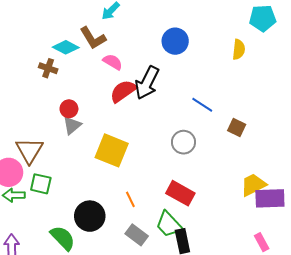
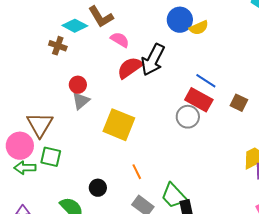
yellow semicircle: (239, 49) -> (199, 28), moved, turned 60
red rectangle: (180, 193) -> (199, 100), moved
black circle: (90, 216) -> (98, 188), size x0.6

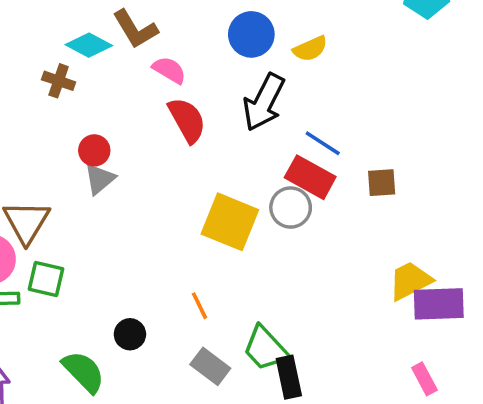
blue circle: (180, 20) -> (251, 34), moved
black arrow: (153, 60) -> (264, 102), moved
red semicircle: (130, 68) -> (187, 120), turned 96
brown square: (239, 103) -> (382, 183), turned -30
yellow square: (119, 125) -> (230, 222), moved

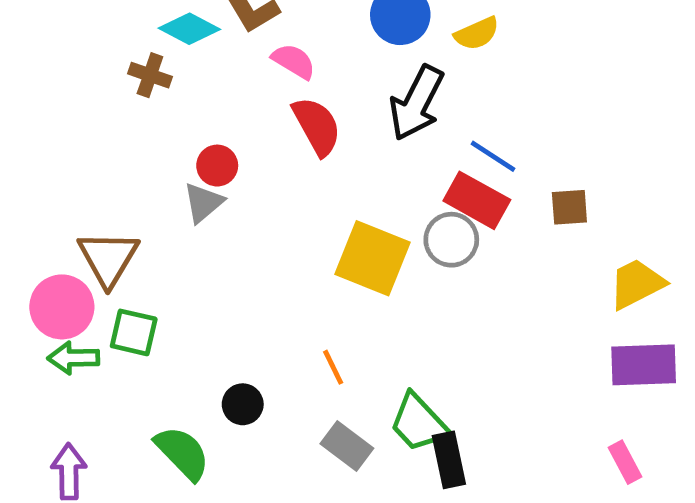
red circle: (94, 150) -> (217, 166), moved
yellow trapezoid: (410, 281) -> (637, 284), moved

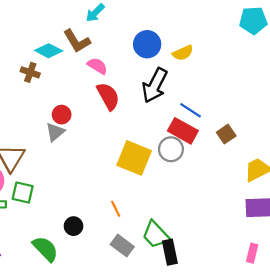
brown square: (569, 207) -> (226, 134), turned -30
pink rectangle: (625, 462) -> (252, 253), turned 42

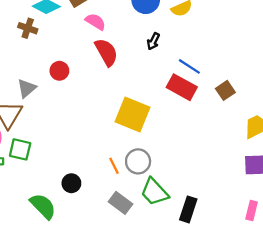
black arrow: (155, 85) -> (153, 41), size x0.5
gray triangle: (55, 132) -> (27, 88), moved
gray circle: (171, 149) -> (138, 161), moved
black rectangle: (170, 252) -> (188, 209), moved, turned 30

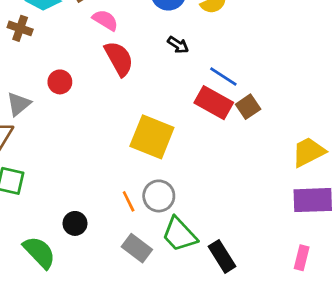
black arrow: (153, 41) -> (178, 45), turned -84
brown square: (225, 90) -> (248, 107), moved
black rectangle: (188, 209) -> (222, 256), turned -50

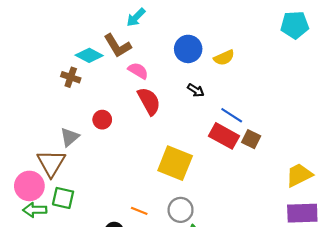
brown square: (248, 107) -> (251, 139), turned -30
orange line: (129, 201) -> (139, 211), moved, turned -42

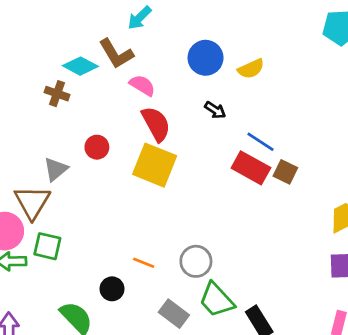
yellow square: (175, 163) -> (155, 165), moved

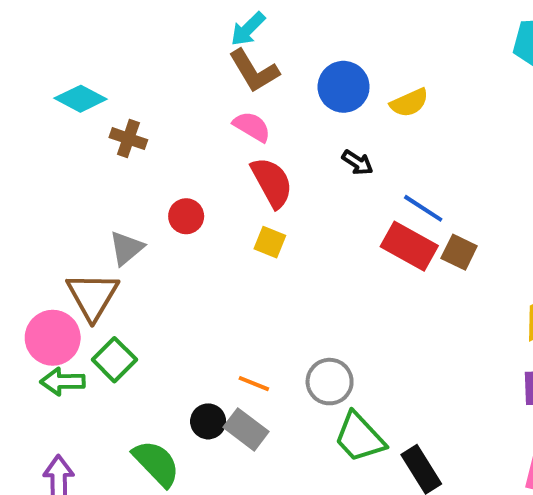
brown L-shape: (116, 54) -> (254, 71), moved
cyan diamond: (80, 66) -> (81, 99), moved
yellow square: (155, 165) -> (270, 242), size x0.5
green square: (47, 246) -> (114, 360), turned 32
gray rectangle: (174, 314) -> (246, 429), moved

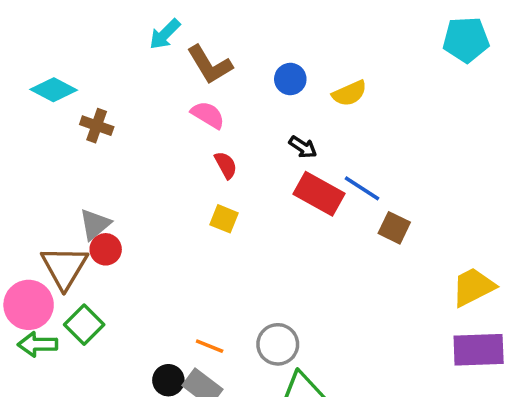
cyan arrow: (248, 29) -> (165, 34), moved
blue circle: (344, 87) -> (290, 79), size x0.7
red semicircle: (272, 182) -> (226, 165), size x0.6
red circle: (186, 216) -> (106, 249), moved
red rectangle: (409, 246) -> (319, 194), moved

